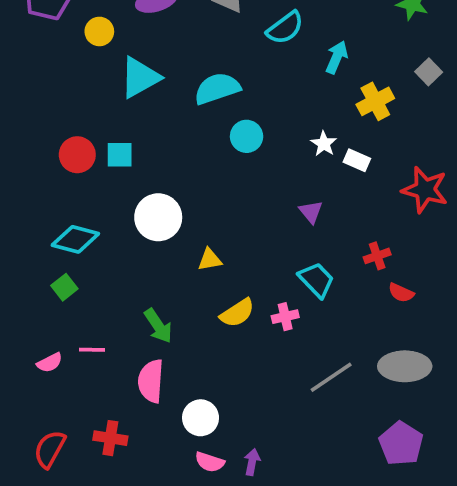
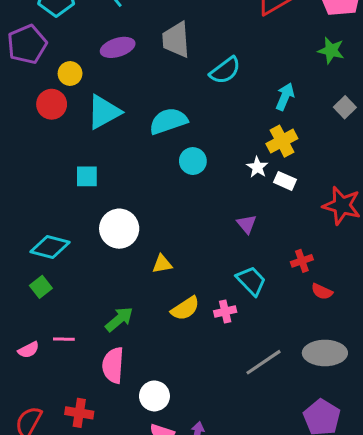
cyan arrow: (337, 57) -> (285, 97), moved
yellow cross: (375, 101) -> (282, 141), moved
red circle: (77, 155) -> (52, 104), moved
green arrow: (158, 326) -> (119, 319), turned -96

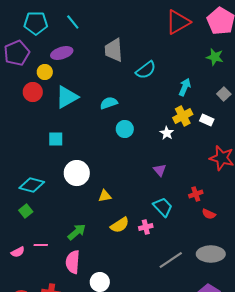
purple ellipse: (118, 47) -> (62, 53), moved
cyan semicircle: (168, 121) -> (109, 103), size x0.7
white rectangle: (285, 181) -> (207, 120), moved

